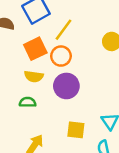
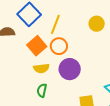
green semicircle: (28, 102) -> (42, 90), turned -64

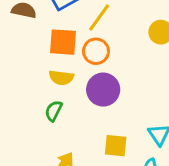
orange square: (37, 46) -> (63, 42), turned 30

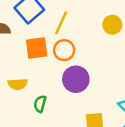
yellow semicircle: (61, 78) -> (18, 84), moved

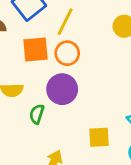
purple circle: (76, 79) -> (62, 89), moved

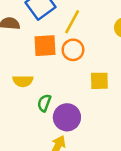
purple circle: (62, 89) -> (67, 117), moved
yellow square: (99, 137) -> (99, 81), moved

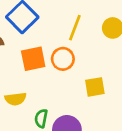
yellow line: (72, 22) -> (75, 28), moved

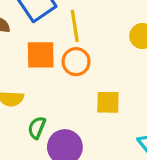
yellow line: (75, 28) -> (75, 26), moved, turned -40

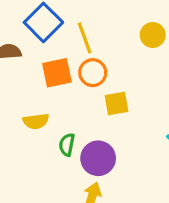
yellow square: (108, 102) -> (117, 104), moved

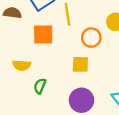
orange circle: (93, 73) -> (91, 38), moved
purple circle: (98, 158) -> (81, 100), moved

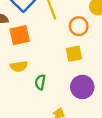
orange square: (43, 34) -> (20, 35), moved

